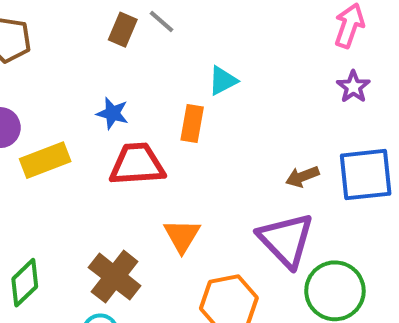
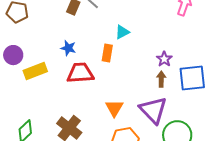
purple star: (353, 87) -> (164, 59), moved
brown arrow: (302, 177) -> (161, 79), turned 112
orange triangle: (182, 236) -> (114, 108), moved

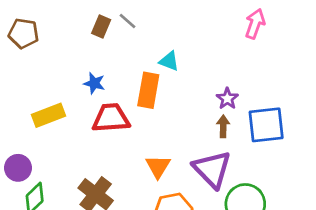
cyan triangle: (122, 32) -> (169, 61), turned 49
orange rectangle: (107, 53) -> (148, 90), size x1.4
purple circle: (13, 55) -> (18, 168), moved

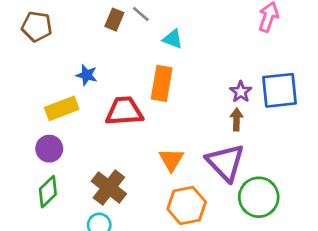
cyan triangle: (169, 61) -> (173, 39), moved
blue star: (94, 83) -> (87, 75), moved
blue square: (266, 125) -> (280, 90), moved
purple circle: (18, 168) -> (49, 149), moved

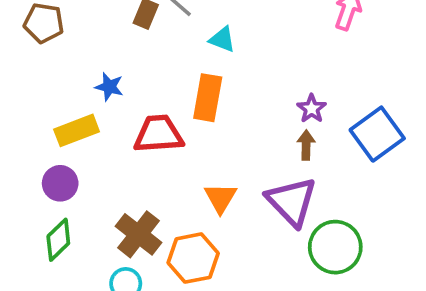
blue square: (280, 90) -> (377, 134), moved, turned -30
orange hexagon: (187, 206) -> (193, 258), moved

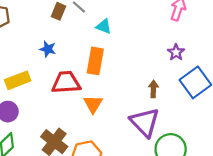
blue star: (109, 87) -> (48, 49), moved
purple star: (312, 109) -> (176, 52), moved
orange triangle: (220, 198) -> (93, 104), moved

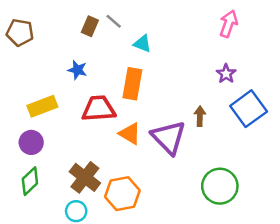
orange triangle: (93, 104) -> (130, 134), turned -30
purple triangle: (145, 122) -> (169, 137), moved

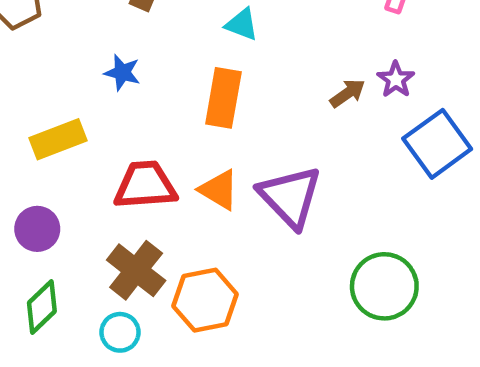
red trapezoid: (99, 109) -> (145, 185), moved
brown arrow: (200, 116) -> (348, 93), moved, turned 54
purple circle: (31, 142) -> (37, 229), moved
green diamond: (30, 181) -> (42, 307), moved

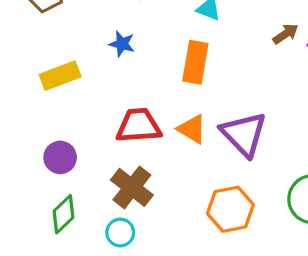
brown arrow: (348, 93) -> (285, 34), moved
yellow rectangle: (58, 139) -> (60, 76), moved
orange hexagon: (205, 300) -> (230, 209), moved

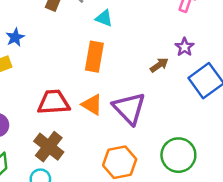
brown arrow: (285, 34) -> (159, 65), moved
blue star: (122, 44) -> (15, 37), moved, turned 30

